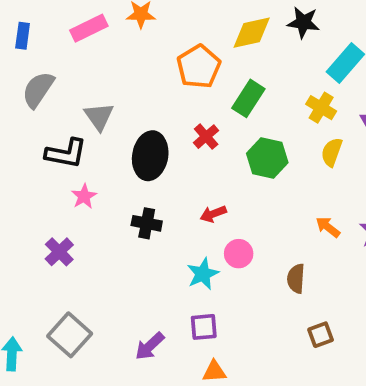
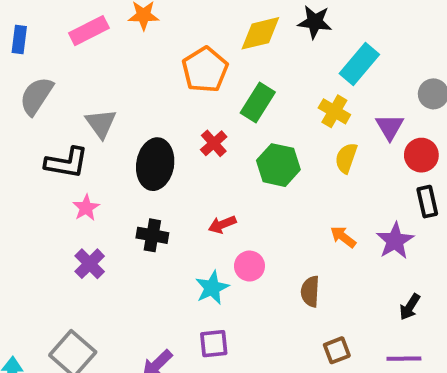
purple cross: (59, 252) -> (90, 264), moved

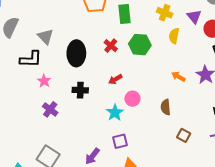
green rectangle: (258, 103) -> (124, 14), turned -30
red cross: (214, 143) -> (111, 46), moved
brown square: (337, 350) -> (184, 135), turned -32

